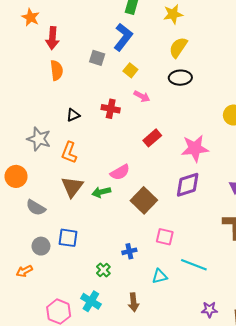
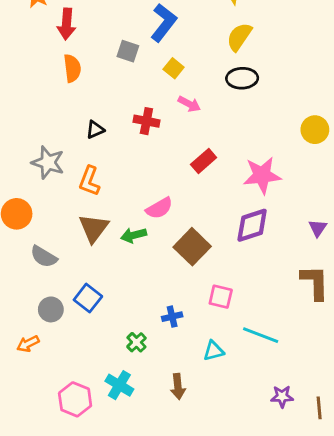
blue square: (68, 238) -> (88, 298), turned 30

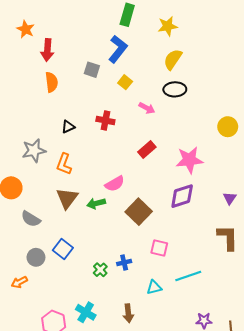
pink arrow: (189, 104) -> (147, 108), moved
gray star: (48, 162) -> (34, 151), turned -30
cyan line: (261, 335) -> (188, 276), turned -40
green cross: (136, 342) -> (100, 270), moved

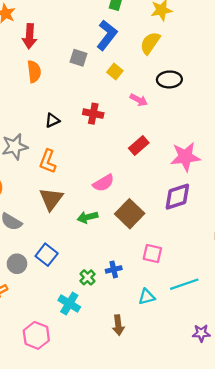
yellow semicircle: (173, 59) -> (150, 43), moved
green arrow: (96, 203) -> (88, 217), moved
cyan cross: (86, 312) -> (69, 304), moved

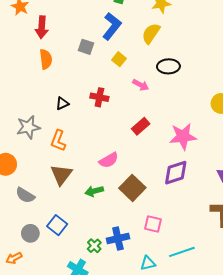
blue cross: (114, 269) -> (118, 238), size x1.5

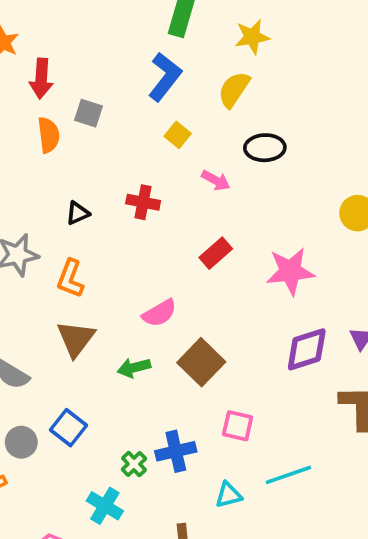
gray square: (86, 47) -> (89, 113), moved
purple diamond: (176, 173) -> (307, 349), moved

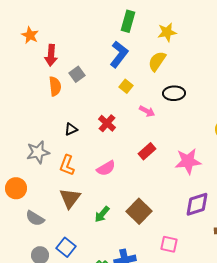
gray square: (89, 113) -> (77, 74), turned 35
red cross: (143, 202) -> (107, 123), turned 30
pink semicircle: (159, 313) -> (106, 168), moved
green arrow: (134, 368) -> (102, 214), turned -36
pink square: (238, 426) -> (169, 244), moved

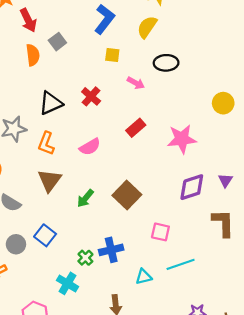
red arrow: (51, 55) -> (28, 20), turned -30
yellow square: (126, 86) -> (112, 55), turned -32
black triangle: (71, 129) -> (51, 103), size x1.6

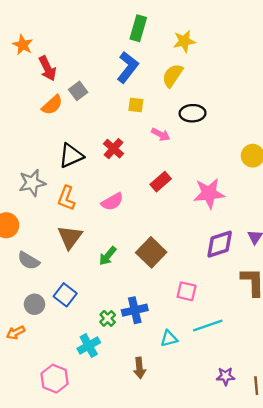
orange semicircle: (33, 55) -> (52, 105), turned 55
cyan cross: (67, 283) -> (89, 346), turned 30

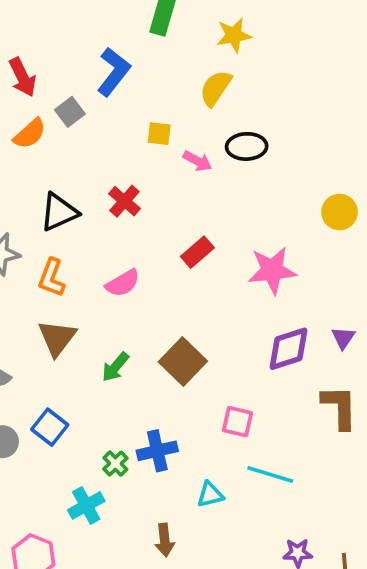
blue L-shape: (128, 67) -> (114, 72), moved
pink arrow: (161, 134) -> (197, 161), moved
cyan line: (208, 325) -> (270, 474), turned 36

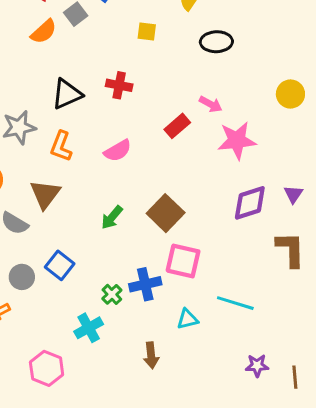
pink arrow: (197, 161) -> (211, 104), moved
red cross: (124, 201) -> (119, 85), turned -30
brown triangle: (57, 338) -> (45, 194), moved
pink square: (237, 422) -> (183, 261), moved, size x1.4

